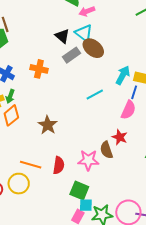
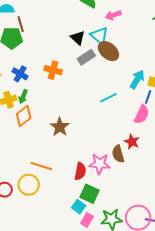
pink arrow: (87, 11) -> (113, 15), moved
red semicircle: (59, 165) -> (80, 171), moved
cyan square: (86, 205) -> (79, 207), moved, turned 32

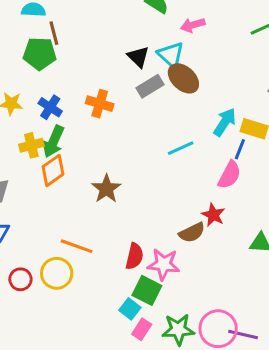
green arrow: (23, 97) -> (53, 141), size x1.5
brown semicircle: (118, 154) -> (192, 233), turned -102
pink star: (100, 164) -> (164, 264), moved

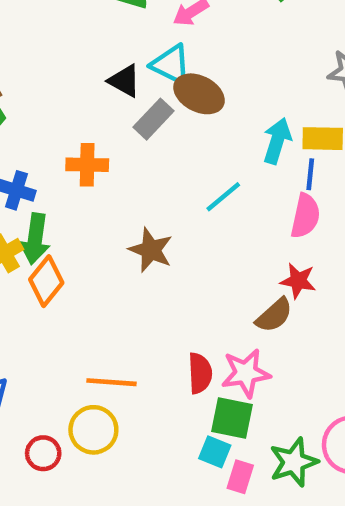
brown star: (106, 189) -> (151, 250), moved

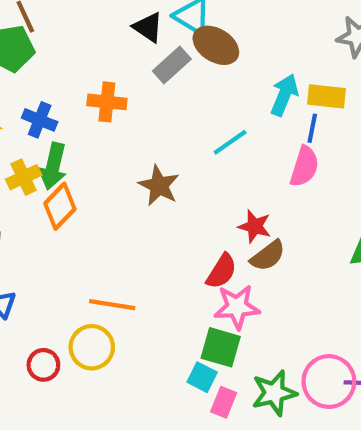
red star: (298, 281) -> (255, 226), moved
red semicircle: (200, 373) -> (222, 271), moved, turned 30

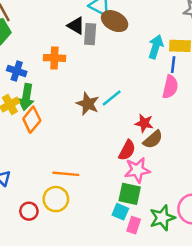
black triangle: (148, 27) -> (76, 26), moved
gray rectangle: (172, 65) -> (90, 34), turned -40
cyan line: (230, 142) -> (112, 98), moved

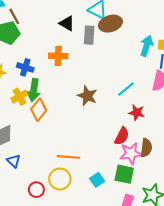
brown ellipse: (115, 21) -> (110, 24), turned -45
black triangle: (76, 26) -> (67, 23), moved
cyan line: (112, 98) -> (126, 89), moved
brown semicircle: (153, 139) -> (146, 148), moved, turned -42
cyan square: (120, 212) -> (97, 180), moved, turned 32

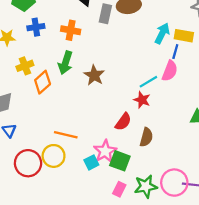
blue cross: (25, 67) -> (36, 27), moved, turned -35
cyan line: (126, 89) -> (148, 82), moved
green arrow: (34, 90) -> (65, 63), moved
pink star: (131, 153) -> (105, 151), moved, turned -30
red circle: (36, 190) -> (28, 163), size x1.6

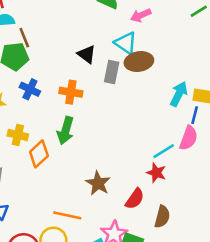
blue cross: (36, 27) -> (30, 89), turned 35
yellow cross: (25, 66) -> (18, 135), turned 35
brown star: (94, 75) -> (98, 183), moved

